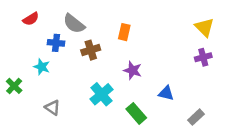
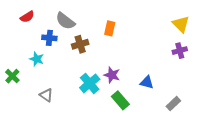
purple star: (133, 70) -> (112, 75), moved

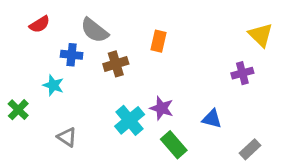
purple cross: (180, 51) -> (242, 73), moved

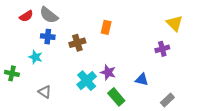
gray semicircle: (94, 30) -> (49, 15), moved
green cross: (18, 110) -> (12, 73), turned -32

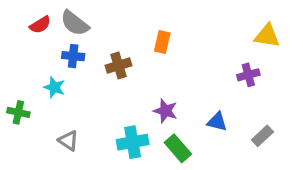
yellow triangle: (175, 23) -> (267, 36), turned -36
cyan cross: (87, 81) -> (133, 142), moved, turned 30
gray rectangle: (167, 100) -> (262, 136), moved

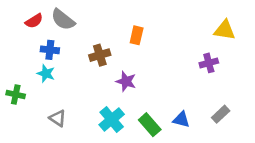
blue cross: (73, 56) -> (50, 50), moved
purple star: (165, 111) -> (126, 81), moved
blue triangle: (217, 122) -> (181, 119), moved
cyan cross: (133, 142) -> (112, 119), turned -30

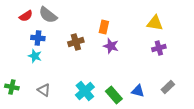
yellow triangle: (225, 30) -> (155, 23), moved
purple star: (126, 81) -> (111, 46), moved
green cross: (16, 95) -> (12, 87), moved

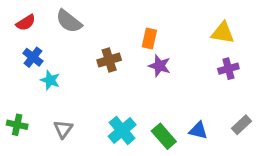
red semicircle: (26, 16) -> (26, 23), moved
blue cross: (38, 38) -> (33, 57), moved, turned 32
gray triangle: (44, 90) -> (63, 129), turned 32

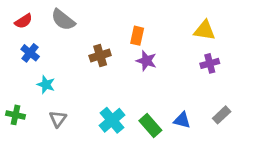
cyan star: (50, 80) -> (46, 85), moved

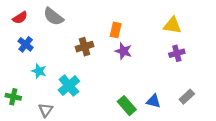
gray triangle: (58, 119) -> (46, 110), moved
cyan cross: (112, 120) -> (69, 86), moved

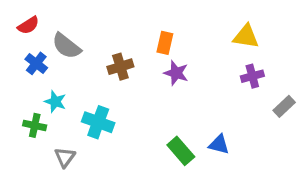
gray semicircle: (53, 17) -> (66, 46), moved
cyan cross: (69, 86) -> (98, 122), turned -30
green cross: (13, 97) -> (35, 125), moved
gray rectangle: (187, 97) -> (284, 106), moved

